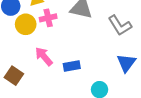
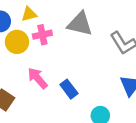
blue rectangle: (72, 66) -> (69, 89), turned 63

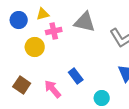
yellow circle: (17, 42) -> (35, 47), moved
pink arrow: (38, 78) -> (53, 89), moved

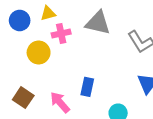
blue rectangle: (76, 76) -> (87, 87), turned 49

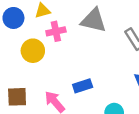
blue rectangle: (87, 87) -> (83, 86), turned 60
brown square: (23, 98) -> (17, 97), turned -36

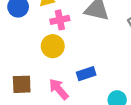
yellow circle: (33, 51) -> (53, 46), moved

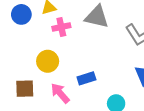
yellow circle: (53, 46) -> (48, 61), moved

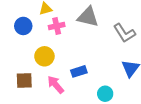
blue circle: (21, 14) -> (23, 26), moved

